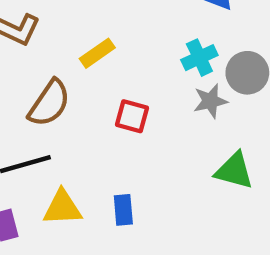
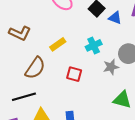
cyan cross: (199, 58) -> (94, 45), moved

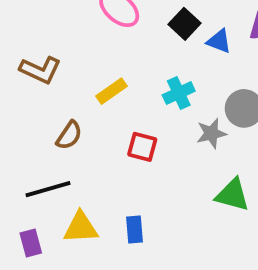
brown semicircle: (35, 68) -> (69, 135), size x0.7

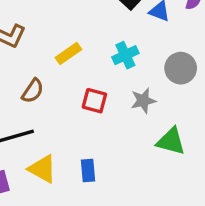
gray star: (211, 133) -> (143, 101), moved
yellow triangle: (81, 228) -> (42, 169), turned 32

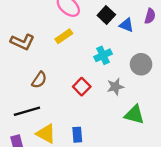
yellow rectangle: (68, 54) -> (64, 36), moved
red square: (94, 101) -> (82, 87), turned 30

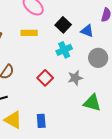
black square: (106, 15) -> (63, 25), moved
blue triangle: (126, 25) -> (87, 31), moved
yellow rectangle: (64, 36) -> (29, 33), turned 35

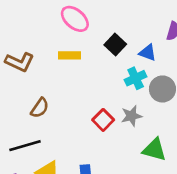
cyan cross: (64, 50) -> (136, 78), moved
red square: (45, 78) -> (103, 120), moved

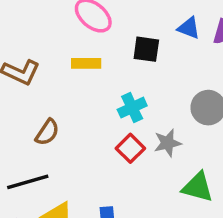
black square: (115, 44) -> (146, 49), turned -35
blue triangle: (148, 53) -> (189, 28), moved
cyan cross: (136, 78) -> (132, 108), moved

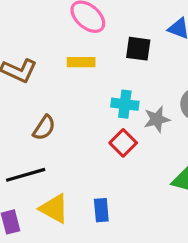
cyan cross: (132, 108) -> (125, 104), turned 32
gray star: (168, 143) -> (157, 119), moved

